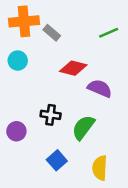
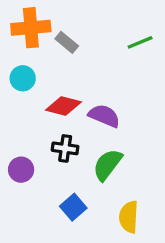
red diamond: (73, 68) -> (63, 106), moved
purple semicircle: (100, 88) -> (104, 116), moved

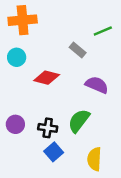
gray rectangle: (67, 42) -> (78, 50), moved
purple semicircle: (104, 116) -> (97, 85), moved
black cross: (65, 148) -> (48, 128), moved

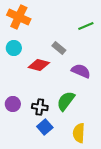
orange cross: (23, 20) -> (19, 17), turned 30
gray rectangle: (78, 50) -> (59, 48), moved

